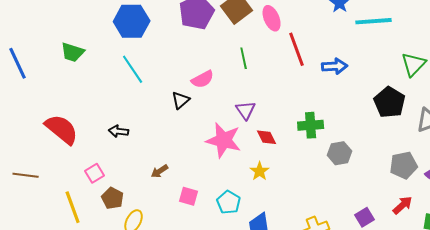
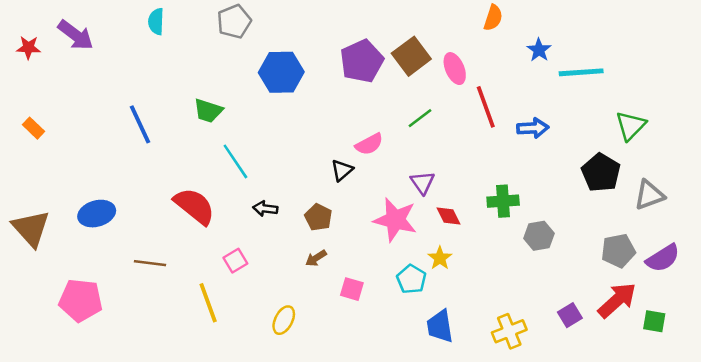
green line: (244, 58) -> (420, 118), turned 65
cyan line: (133, 69) -> (235, 161), moved
brown pentagon: (113, 198) -> (318, 217), moved
cyan pentagon: (229, 202) -> (411, 279), moved
red arrow: (403, 205) -> (617, 300), size x1.6

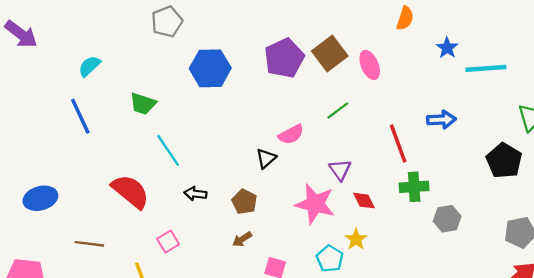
cyan semicircle: (156, 21) -> (89, 66), moved, turned 45
red line: (486, 107) -> (398, 144), moved

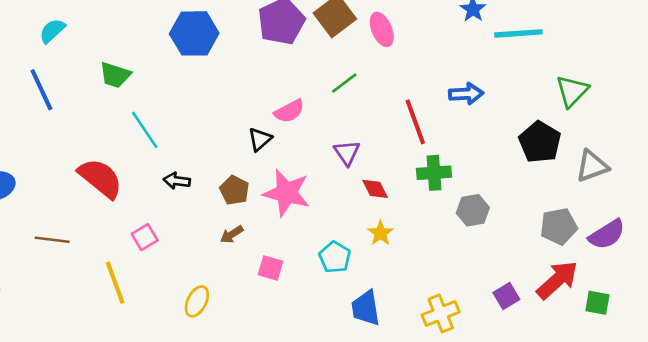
pink star: (315, 204) -> (287, 193), moved
yellow star: (356, 239) -> (380, 233), moved

